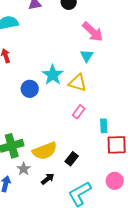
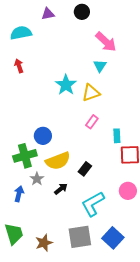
yellow triangle: (78, 83) -> (91, 93), turned -36
blue circle: (30, 89) -> (43, 136), moved

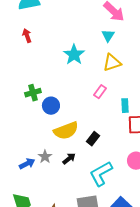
yellow triangle: (91, 93) -> (112, 63), moved
green cross: (25, 156) -> (33, 93), moved, size x0.7
gray star: (37, 179) -> (45, 157), moved
blue arrow: (19, 194) -> (27, 164), turned 49

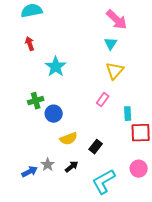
cyan star: (74, 55) -> (56, 67), moved
yellow triangle: (112, 63) -> (115, 71), turned -30
yellow semicircle: (66, 131) -> (69, 139), size x0.7

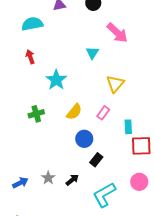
cyan triangle: (111, 44) -> (92, 53), moved
blue circle: (54, 114) -> (84, 139), moved
yellow semicircle: (69, 139) -> (74, 112), moved, turned -30
blue arrow: (30, 172) -> (20, 183), moved

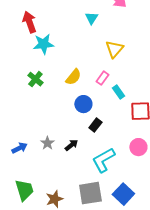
red arrow: (30, 57) -> (29, 22), size x1.5
cyan star: (56, 80) -> (43, 44), moved, turned 30
green cross: (36, 114) -> (35, 79), turned -35
cyan rectangle: (128, 127) -> (118, 92), moved, turned -32

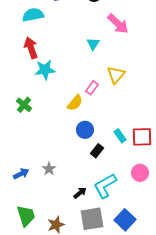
pink rectangle: (102, 78) -> (92, 88), moved
green cross: (35, 79) -> (24, 105), moved
cyan rectangle: (118, 92) -> (120, 136), moved
black arrow: (71, 145) -> (80, 193), moved

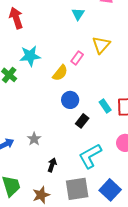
cyan star: (45, 70) -> (30, 56), moved
black arrow: (80, 193) -> (52, 165), moved, turned -32

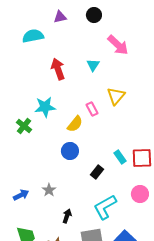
red arrow: (16, 18) -> (58, 69), moved
pink rectangle: (77, 58) -> (92, 109), turned -64
blue circle: (70, 100) -> (70, 151), moved

